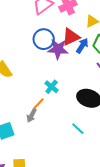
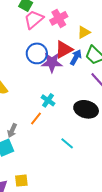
gray arrow: (32, 116) -> (12, 131), moved
cyan line: (78, 129) -> (67, 143), moved

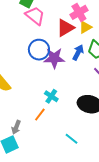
pink cross: (59, 18) -> (79, 12), moved
pink trapezoid: (34, 19) -> (35, 16), turned 80
red triangle: (64, 49) -> (65, 28), moved

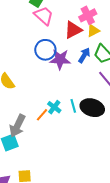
cyan cross: (51, 96) -> (54, 107), moved
gray arrow: (16, 127) -> (17, 126), size x1.6
cyan line: (71, 139) -> (73, 106), moved, turned 32

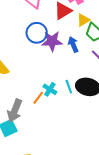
yellow triangle: (93, 31) -> (83, 20), moved
blue arrow: (84, 55) -> (73, 44), moved, turned -49

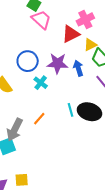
blue circle: (37, 33) -> (28, 61), moved
cyan cross: (50, 89) -> (41, 83), moved

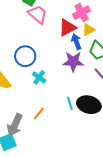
yellow triangle: (90, 45) -> (88, 30), moved
purple star: (57, 63) -> (73, 62), moved
blue arrow: (78, 68) -> (76, 42), moved

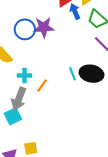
purple star: (73, 62) -> (44, 27), moved
cyan cross: (39, 77) -> (24, 75), moved, turned -32

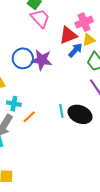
blue arrow: (75, 11) -> (75, 50), turned 56

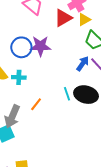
blue arrow: (75, 50) -> (83, 64), moved
cyan cross: (14, 104) -> (19, 77), moved

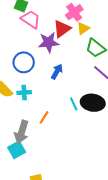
purple star: (40, 46) -> (49, 42), moved
blue arrow: (83, 64) -> (57, 72), moved

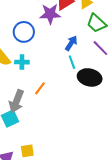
blue arrow: (57, 72) -> (71, 43), moved
cyan line: (74, 104) -> (72, 62), moved

